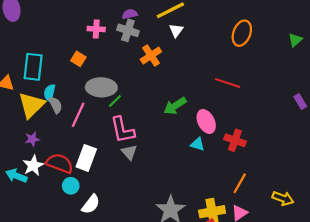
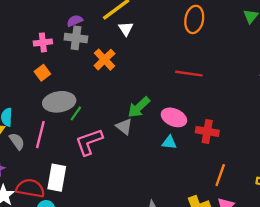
orange square: (78, 59) -> (42, 73), moved, turned 32
gray semicircle: (56, 105) -> (17, 141), moved
pink ellipse: (206, 122) -> (174, 117), turned -30
pink L-shape: (122, 130) -> (89, 142), turned 92
gray triangle: (129, 152) -> (124, 127), moved

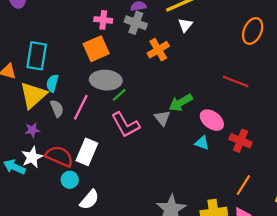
orange square: (42, 73) -> (96, 49), size x1.6
pink L-shape: (89, 142) -> (126, 125), turned -112

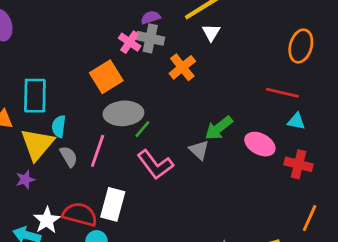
pink cross: (103, 20) -> (130, 42), moved, turned 36
orange ellipse: (253, 31) -> (301, 46), moved
purple star: (32, 130) -> (25, 180), moved
cyan triangle: (202, 143) -> (296, 121), moved

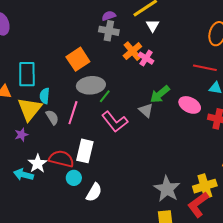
pink cross: (130, 42) -> (146, 58), moved

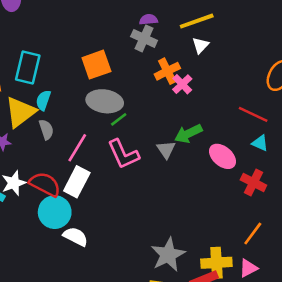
pink line: (73, 113) -> (77, 148), moved
cyan circle: (74, 178) -> (55, 212), size x1.6
white semicircle: (94, 192) -> (75, 237), turned -108

